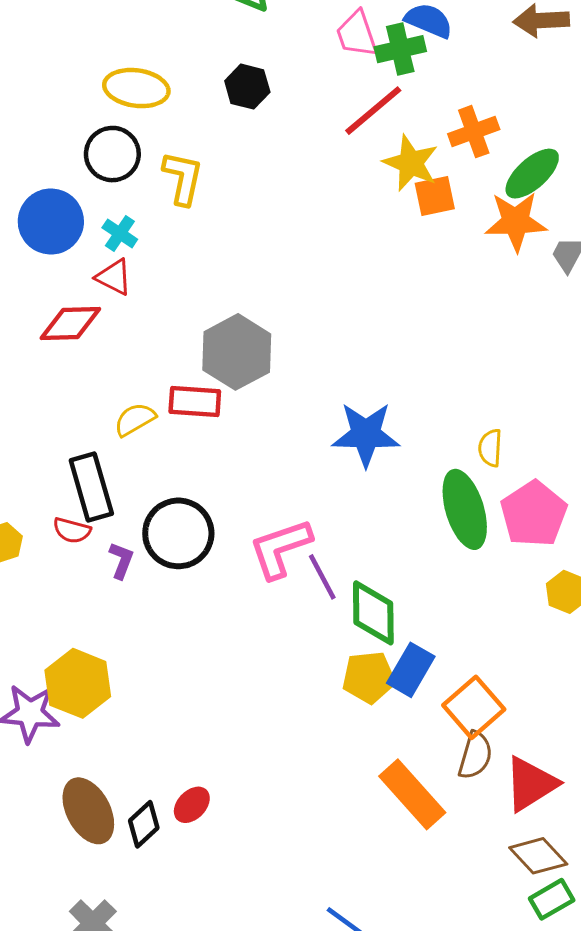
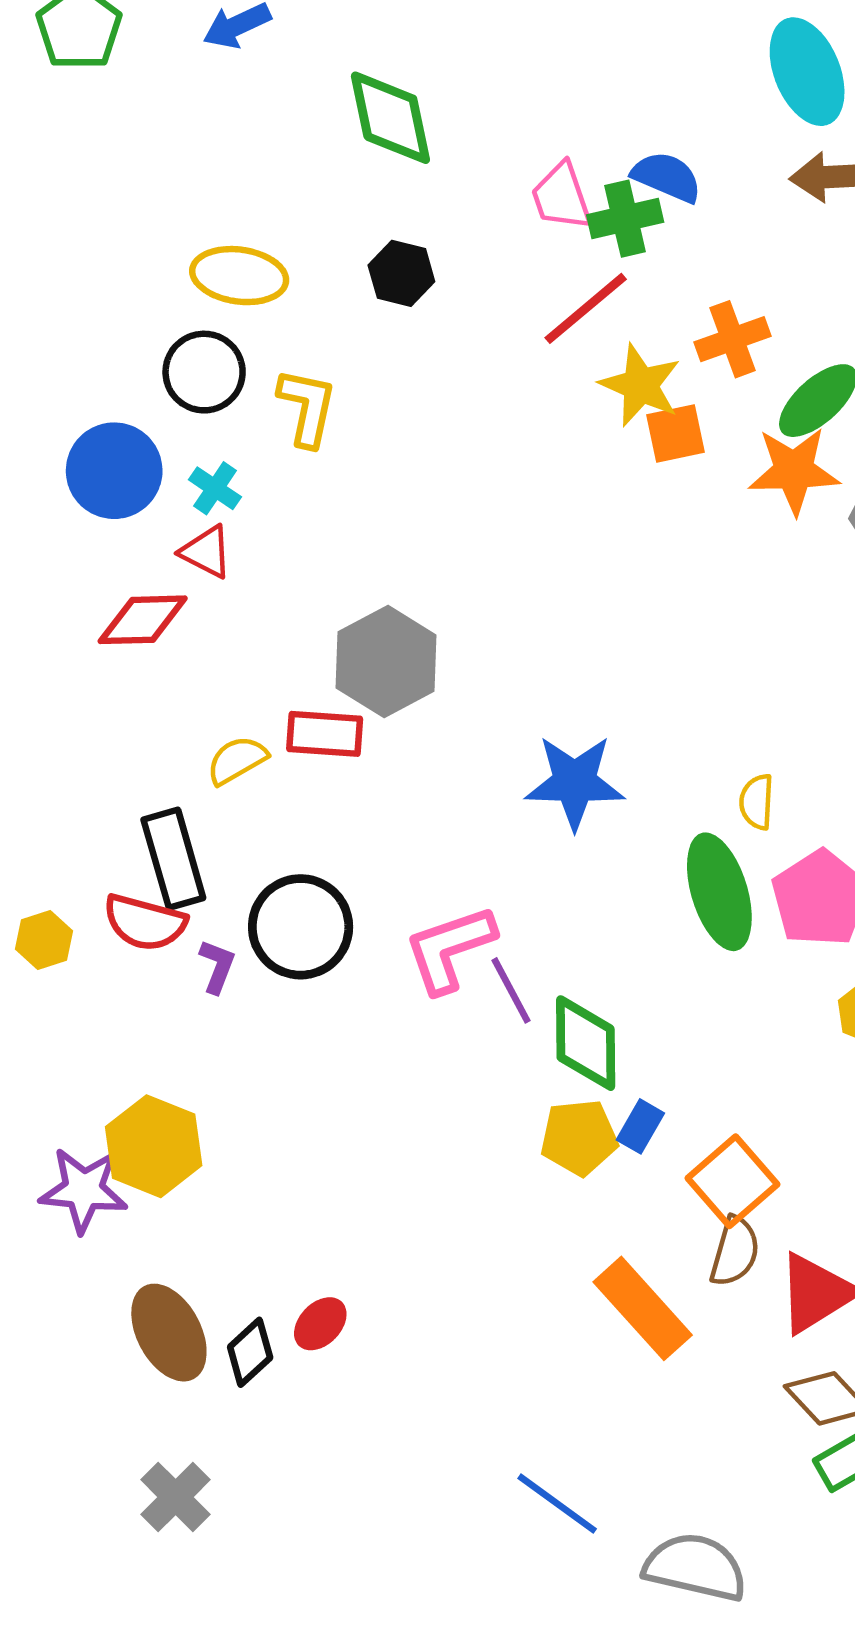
red semicircle: (72, 530) -> (145, 922), size x1.5
blue rectangle: (411, 670) -> (640, 1126), size x0.7

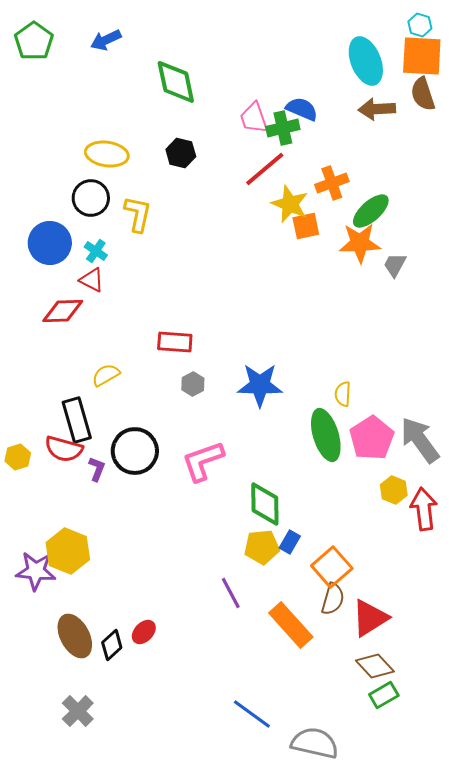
gray hexagon: (386, 662) -> (193, 384), moved, size x0.5
red rectangle: (325, 734) -> (175, 342), moved
purple line: (511, 990) -> (231, 593), moved

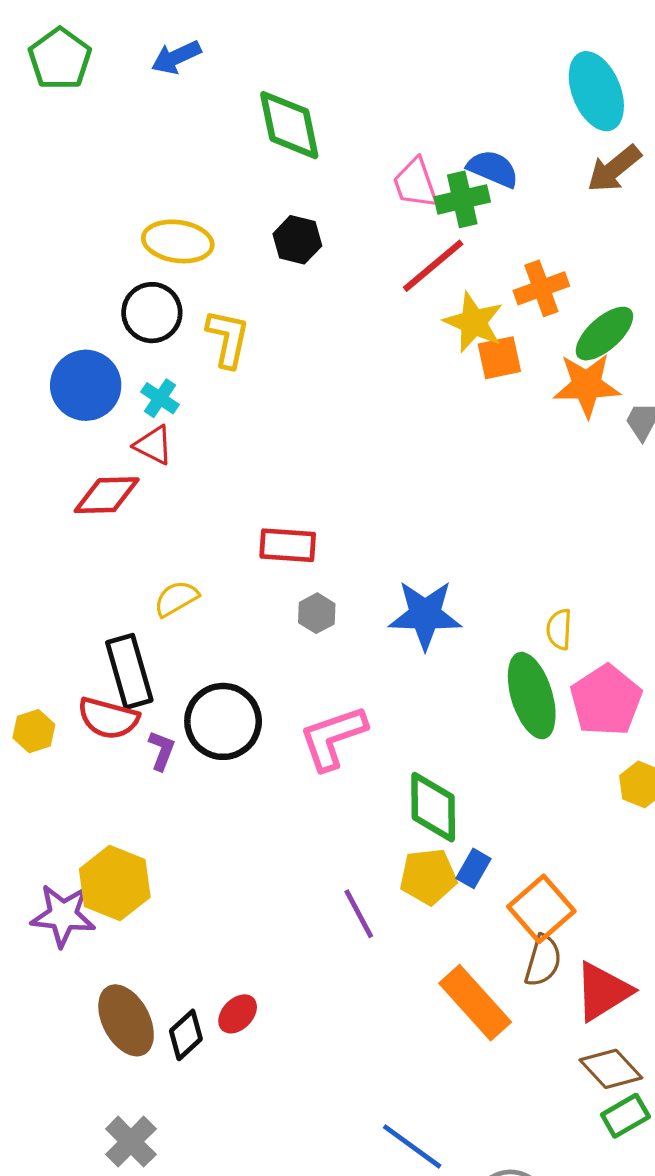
brown arrow: (377, 109) -> (614, 169), turned -36
purple line: (231, 593) -> (359, 914), moved

